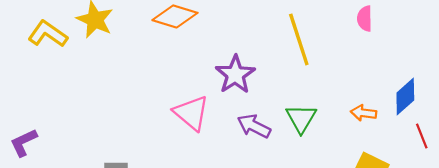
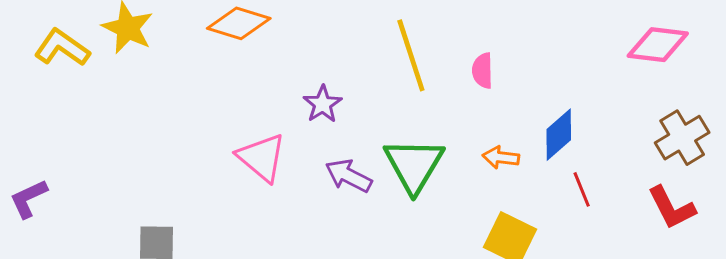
pink semicircle: (365, 19) -> (483, 71), moved
purple star: (235, 75) -> (323, 104), size x0.7
green triangle: (301, 118) -> (414, 165), size x1.4

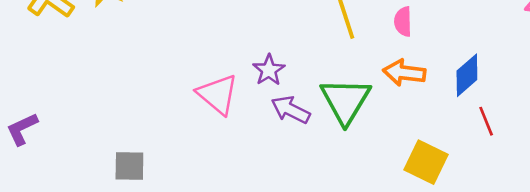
purple star: (323, 104) -> (269, 70), moved
orange arrow: (501, 157) -> (404, 73), moved, size x1.4

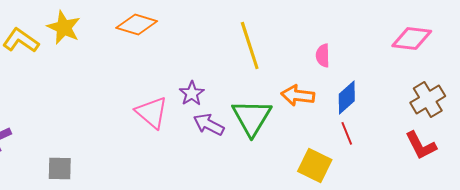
pink semicircle: (403, 22) -> (323, 55), moved
red line: (486, 121) -> (347, 133), moved
gray square: (129, 166) -> (60, 168), moved

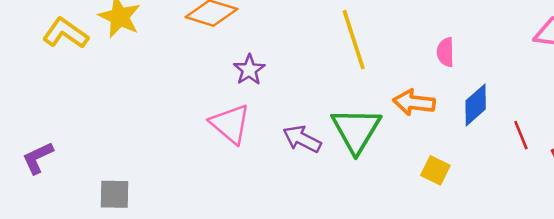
purple star: (192, 93) -> (249, 70), moved
red line: (347, 133) -> (521, 135), moved
yellow square: (315, 165) -> (435, 170), moved, size x0.7

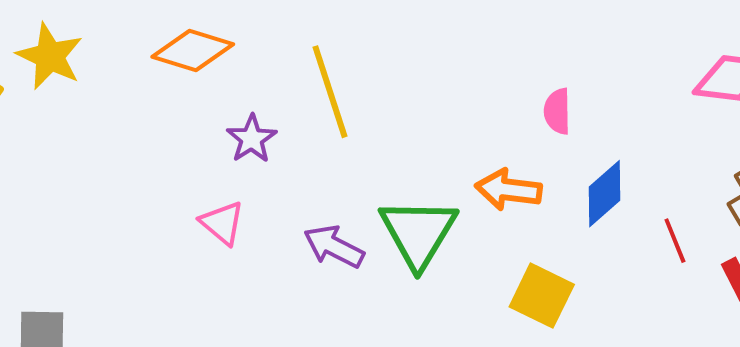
yellow line: (354, 40) -> (330, 92), moved
pink triangle: (230, 124) -> (222, 223), size x0.7
yellow square: (435, 170) -> (542, 296), size x1.4

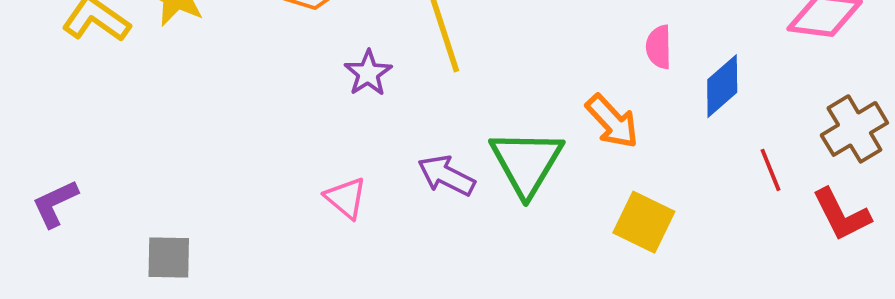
orange arrow: (508, 190) -> (612, 122), turned -140
blue diamond: (604, 194) -> (722, 86), moved
pink triangle: (222, 223) -> (346, 198), moved

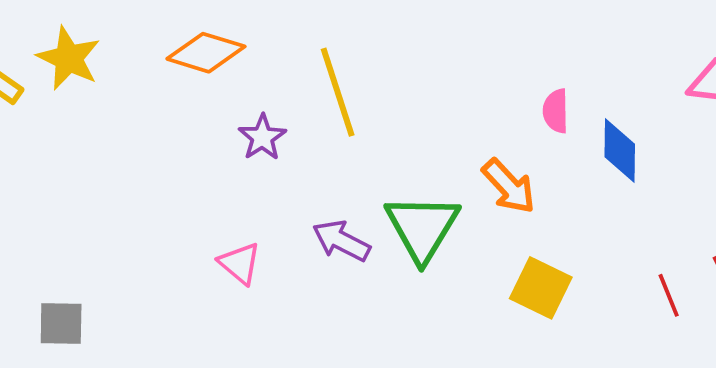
blue diamond: (722, 86) -> (620, 150), turned -48
red line: (771, 170) -> (669, 295), moved

